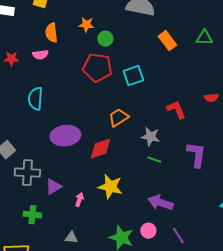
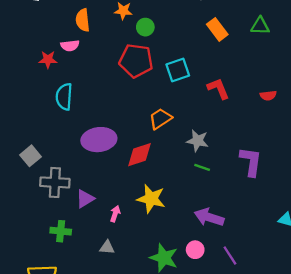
red star: (11, 59) -> (48, 60), moved
red L-shape: (176, 110) -> (218, 89), moved
gray triangle: (71, 238) -> (107, 247), moved

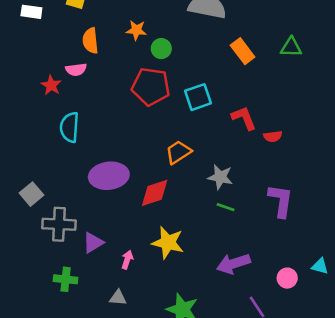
red star: (48, 60) -> (51, 85), turned 30
red semicircle: (268, 95) -> (273, 136), moved
purple arrow: (209, 217) -> (233, 264), turned -36
pink circle: (195, 250) -> (287, 278), moved

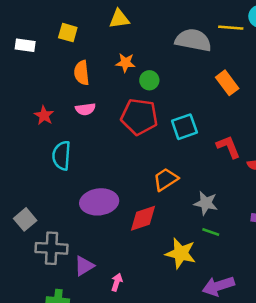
pink semicircle: (76, 70) -> (85, 109), moved
yellow star: (168, 243) -> (181, 253), moved

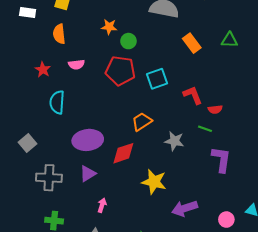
orange semicircle: (82, 73) -> (59, 34), moved
gray square: (25, 219) -> (28, 143), moved
green line: (211, 232) -> (205, 129), moved
purple triangle: (84, 266) -> (88, 174), moved

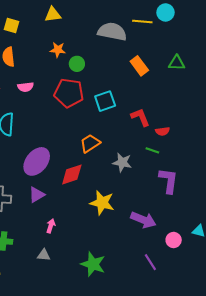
purple ellipse: (88, 140) -> (37, 161), turned -44
purple arrow: (185, 208) -> (143, 220), moved, turned -140

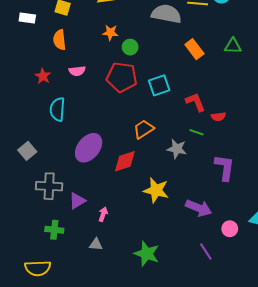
green line: (152, 150) -> (197, 132), moved
purple triangle: (37, 195) -> (77, 201), moved

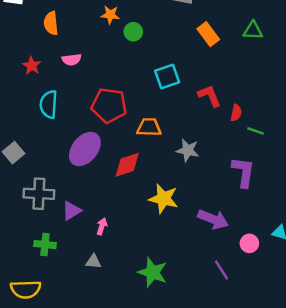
red pentagon: (122, 77) -> (109, 105), moved
red semicircle: (218, 117) -> (236, 113), turned -72
orange trapezoid: (144, 129) -> (149, 127), turned 35
green line: (197, 132) -> (255, 131), moved

